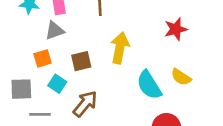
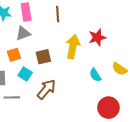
red star: (176, 29) -> (97, 37), moved
cyan semicircle: (149, 85) -> (95, 75), size x0.6

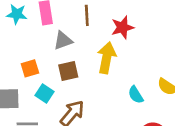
gray triangle: (23, 33) -> (63, 41), moved
red star: (97, 37) -> (122, 27), moved

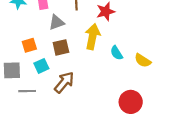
cyan square: (44, 93) -> (41, 66), turned 32
cyan semicircle: (136, 95) -> (117, 53), moved

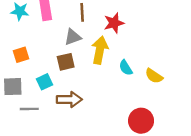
gray triangle: (57, 22) -> (73, 37), moved
orange square: (29, 45) -> (21, 55), moved
brown arrow: (64, 82) -> (69, 99), turned 50

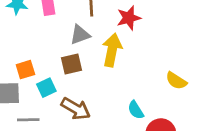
orange square: (21, 55) -> (25, 70), moved
cyan semicircle: (126, 68) -> (136, 110), moved
brown arrow: (69, 99) -> (76, 109), turned 30

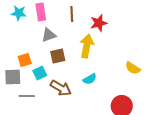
gray triangle: (80, 35) -> (49, 35), moved
cyan semicircle: (136, 110) -> (90, 79), moved, turned -88

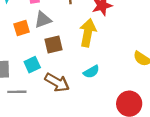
orange square: (25, 60) -> (22, 28), moved

